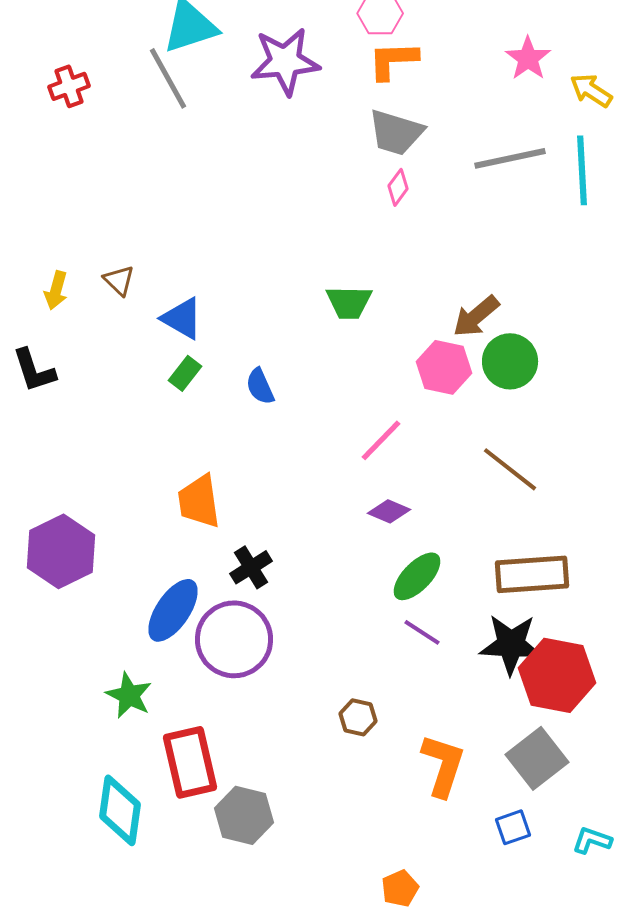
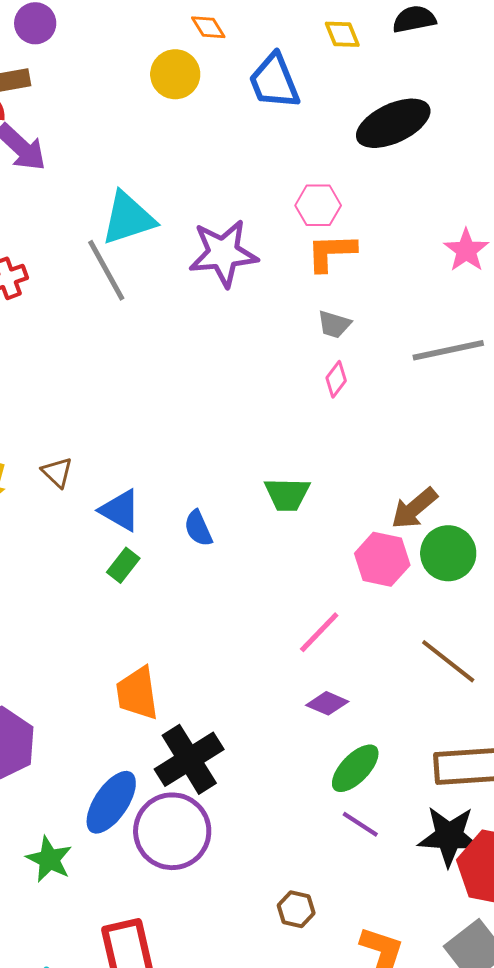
gray trapezoid: (396, 132) -> (334, 324), size x0.6
blue semicircle: (260, 386) -> (198, 528), moved
black cross: (251, 567) -> (189, 759), size x1.6
green star: (129, 695) -> (49, 859), moved

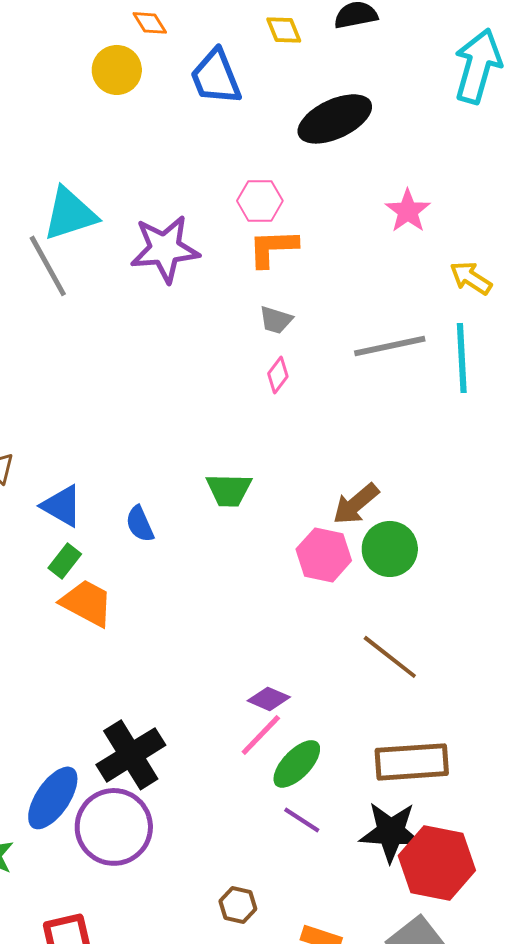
pink star: (466, 250) -> (408, 211), moved
pink line: (319, 632) -> (261, 735), moved
orange trapezoid: (137, 693) -> (87, 603), moved, turned 126

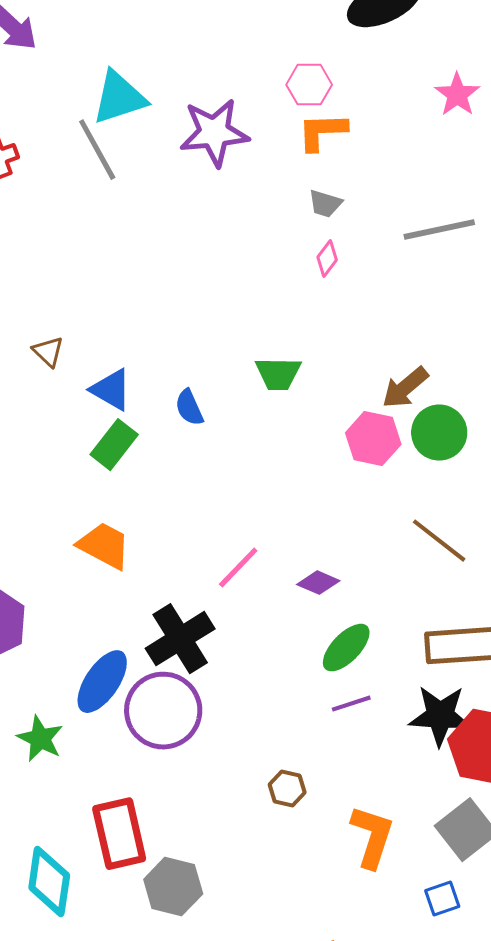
green rectangle: (65, 561) -> (114, 445), size x1.4
orange trapezoid: (87, 603) -> (104, 546), moved
pink line: (261, 735) -> (238, 568), moved
purple line: (302, 820) -> (351, 704), turned -51

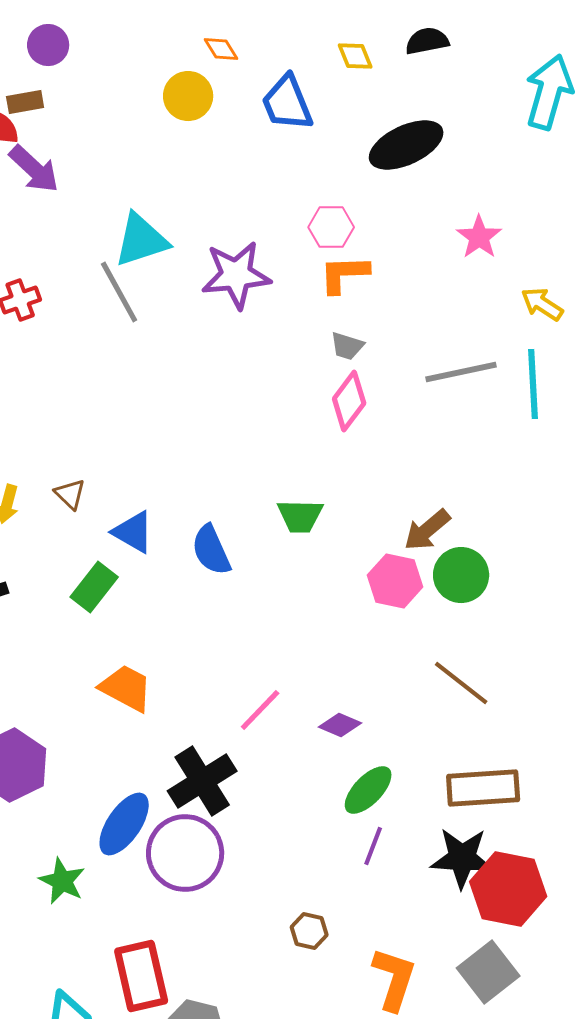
pink diamond: (327, 259) -> (349, 401), size x1.6
blue semicircle: (189, 408) -> (211, 550), size x1.4
green rectangle: (114, 445) -> (94, 587), moved
purple line: (351, 704) -> (373, 846), turned -51

